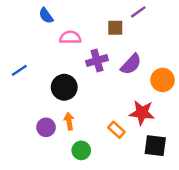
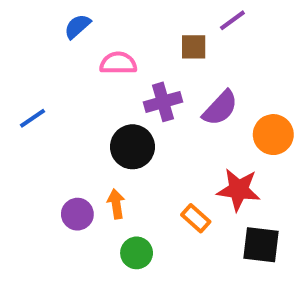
blue semicircle: (46, 16) -> (77, 26), turned 84
black circle: (64, 87) -> (132, 147), moved

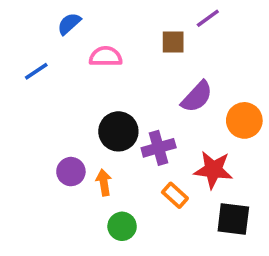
purple cross: (163, 102) -> (159, 148), moved
blue line: (32, 118) -> (36, 71), moved
purple circle: (77, 214) -> (71, 172), moved

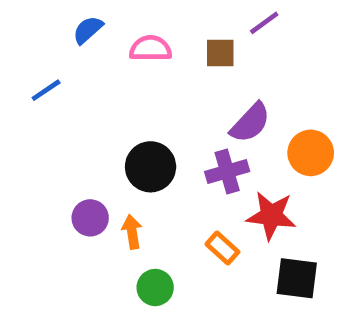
pink semicircle: (106, 57) -> (151, 48), moved
purple cross: (159, 148) -> (227, 171), moved

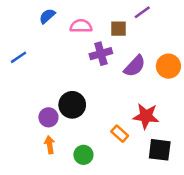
blue line: (46, 90) -> (18, 57), moved
orange circle: (311, 153) -> (168, 66), moved
black circle: (151, 167) -> (72, 105), moved
purple cross: (227, 171) -> (101, 54), moved
orange arrow: (132, 232) -> (50, 145), moved

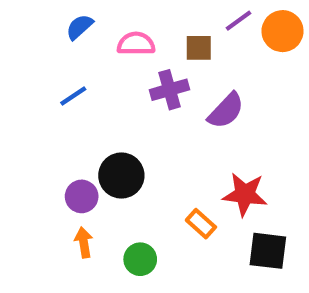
blue line: (18, 57) -> (73, 96), moved
orange circle: (168, 66) -> (283, 31), moved

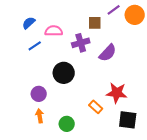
blue semicircle: (80, 27) -> (29, 23), moved
pink semicircle: (136, 44) -> (54, 31), moved
black circle: (121, 176) -> (64, 73), moved

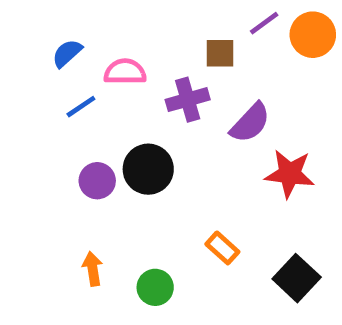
red star: (117, 93) -> (290, 174), moved
purple circle: (39, 94) -> (97, 181), moved
black square: (128, 120) -> (297, 278), turned 36

